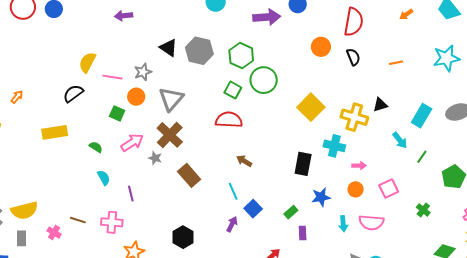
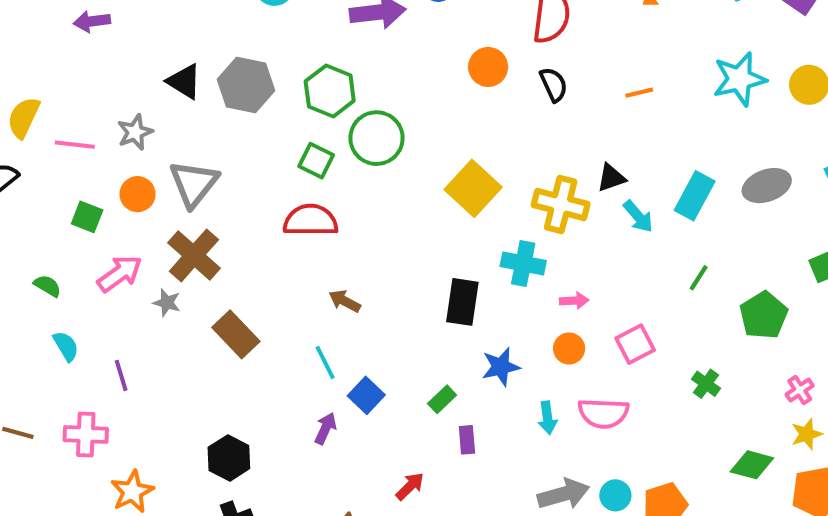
orange circle: (136, 97) -> (138, 194), moved
cyan arrow: (400, 140) -> (638, 216), moved

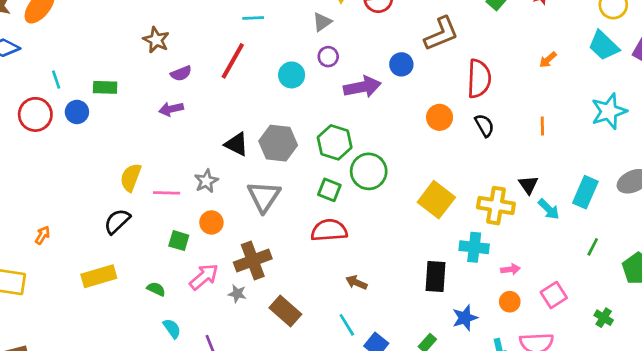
orange line: (639, 93) -> (542, 126), turned -72
black triangle: (611, 178) -> (528, 185), turned -40
gray triangle: (194, 184) -> (264, 196), moved
brown cross: (194, 255) -> (253, 260), turned 33

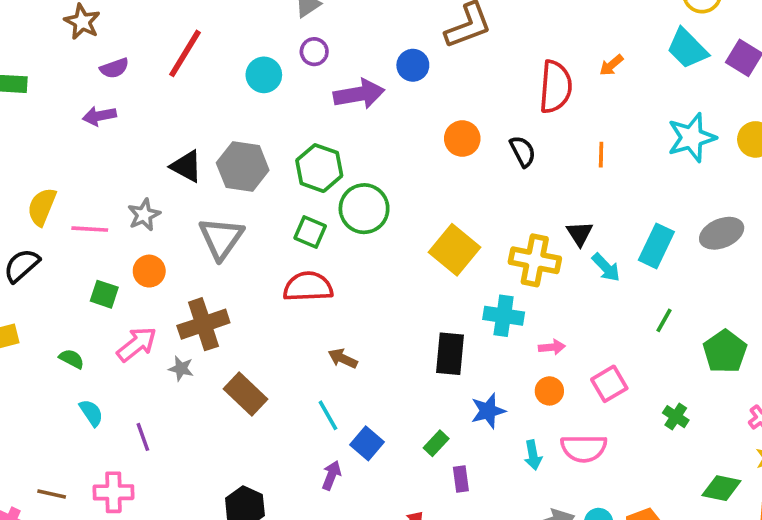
red semicircle: (479, 79) -> (555, 87), moved

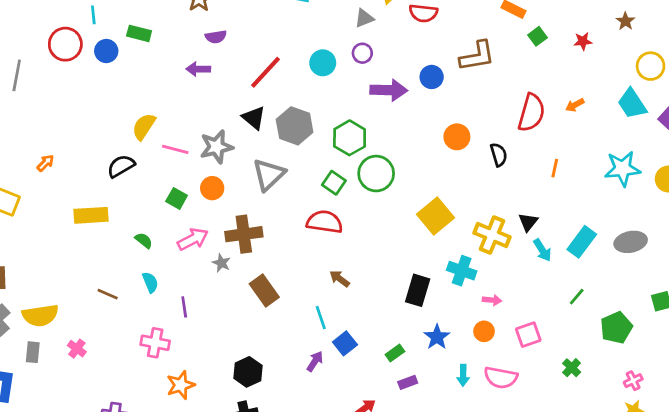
red line: (185, 53) -> (266, 72), moved
gray star: (144, 215) -> (216, 147), size x1.4
blue star: (488, 411) -> (437, 337), turned -30
purple rectangle: (461, 479) -> (408, 382), turned 66
brown line: (52, 494) -> (108, 294), moved

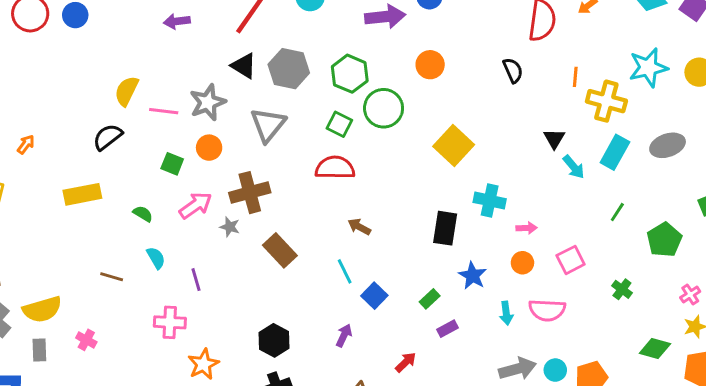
orange circle: (457, 137) -> (430, 65), moved
yellow cross: (492, 235) -> (606, 101), moved
purple arrow: (315, 361) -> (344, 335), moved

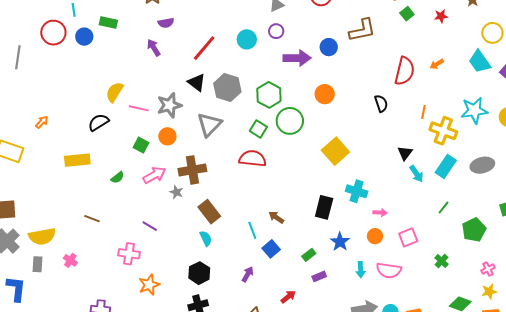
purple arrow: (177, 21) -> (154, 48), turned 60
green semicircle: (143, 214) -> (118, 177), turned 104
brown arrow: (359, 227) -> (276, 217), moved
cyan semicircle: (156, 258) -> (206, 238), moved
purple line: (196, 280) -> (150, 226), turned -49

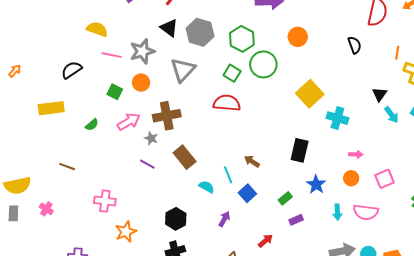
yellow semicircle: (114, 92) -> (97, 29), moved, turned 80
cyan cross: (357, 191) -> (337, 118), moved
purple line: (150, 226) -> (147, 164), moved
cyan semicircle: (206, 238) -> (207, 187), moved, turned -35

